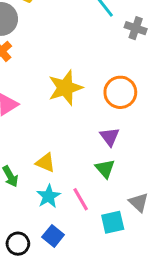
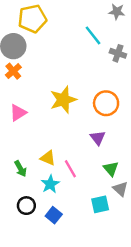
green triangle: (105, 169) -> (111, 169), moved
pink line: (81, 199) -> (70, 169), moved
black circle: (18, 244) -> (26, 206), moved

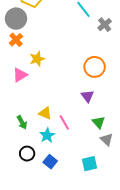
gray cross: (118, 53) -> (105, 25), turned 32
yellow star: (63, 100) -> (37, 59), moved, size x0.7
cyan square: (100, 204) -> (90, 164), moved

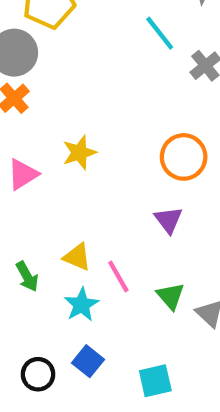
yellow star: (37, 59) -> (79, 153), moved
green triangle: (99, 122) -> (171, 296), moved
black circle: (27, 154) -> (38, 374), moved
cyan square: (90, 164) -> (155, 381), moved

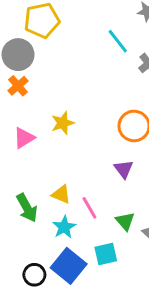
green arrow: (27, 276) -> (27, 208), size x1.4
blue square: (88, 361) -> (69, 266), size x1.6
cyan square: (155, 381) -> (106, 254), moved

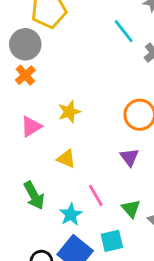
yellow triangle: (61, 194) -> (66, 159), moved

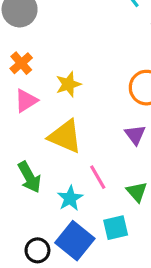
orange cross: (25, 75) -> (21, 63), moved
yellow triangle: (66, 159) -> (65, 136), size x1.6

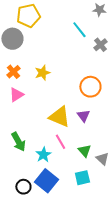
yellow star: (68, 84) -> (42, 73), moved
yellow triangle: (65, 136) -> (59, 117), moved
cyan square: (116, 228) -> (82, 178), moved

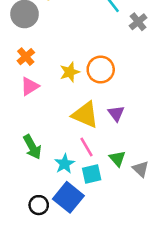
yellow star: (42, 73) -> (70, 72), moved
orange circle: (90, 87) -> (101, 70), moved
cyan square: (82, 178) -> (92, 174), moved

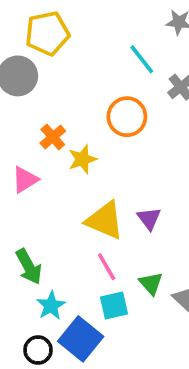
orange cross: (26, 57) -> (53, 137), moved
orange circle: (101, 70) -> (127, 117), moved
cyan star: (65, 164) -> (51, 306), moved

